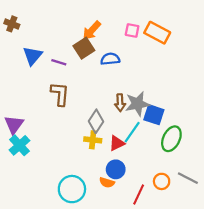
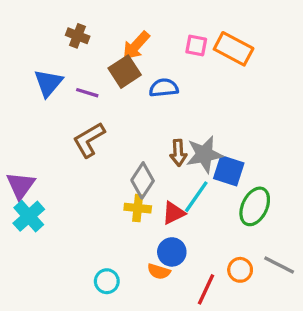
brown cross: (12, 24) -> (78, 36), moved
brown L-shape: (60, 94) -> (89, 140), turned -125
cyan circle: (72, 189) -> (107, 281), size x0.6

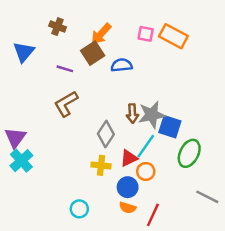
blue triangle: (48, 83) -> (24, 52), moved
yellow cross: (138, 208) -> (101, 165), moved
orange circle: (240, 270) -> (146, 171), moved
orange semicircle: (159, 271) -> (128, 208), moved

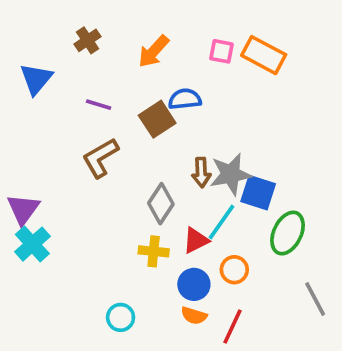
brown cross: (58, 27) -> (88, 40), turned 35
brown square: (93, 53) -> (157, 119), moved
orange circle: (146, 171) -> (234, 270), moved
gray line: (207, 197) -> (315, 299), turned 35

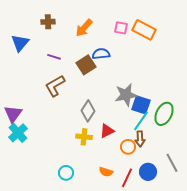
brown cross: (88, 40) -> (48, 22), turned 32
brown arrow: (201, 172) -> (140, 139), moved
cyan line: (221, 222) -> (141, 121), moved
green ellipse: (288, 233) -> (164, 114), moved
blue circle: (194, 284) -> (148, 172), moved

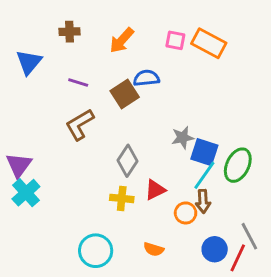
gray star: (126, 95) -> (183, 138), size x0.7
cyan circle: (66, 173) -> (96, 251), size x1.5
red line: (127, 178) -> (238, 258), moved

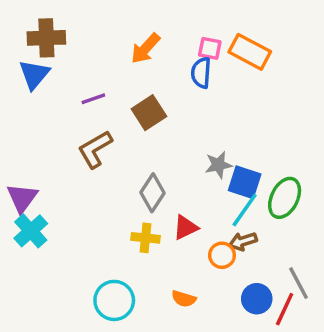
brown cross: (69, 32) -> (46, 38), moved, size x1.5
blue semicircle: (146, 78) -> (201, 73), moved, turned -80
purple line: (78, 82) -> (93, 99), turned -36
brown arrow: (203, 201) -> (243, 241), turned 75

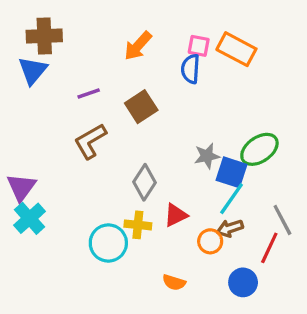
green ellipse: (285, 198) -> (259, 149), moved, turned 30
gray line: (298, 283) -> (282, 220), moved
cyan circle: (114, 300) -> (108, 243), moved
red line: (285, 309) -> (269, 248), moved

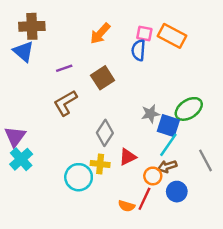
blue triangle: (33, 70) -> (23, 51), turned -30
red line: (269, 248) -> (144, 199), moved
blue circle: (243, 282) -> (177, 192), moved

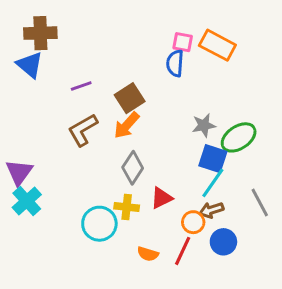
orange arrow: (100, 33) -> (127, 125), moved
gray star: (150, 114) -> (204, 125), moved
orange semicircle: (126, 206) -> (148, 254), moved

